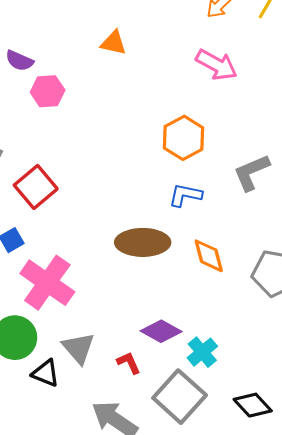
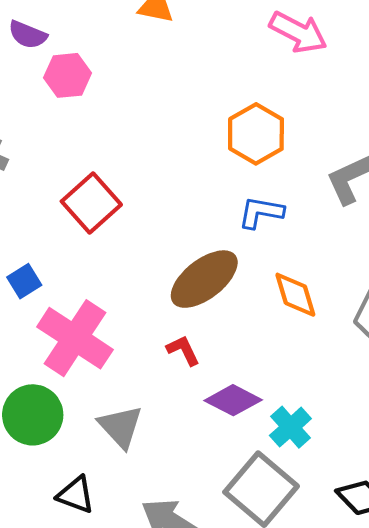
red square: (36, 187) -> (91, 203), moved
brown ellipse: (143, 242) -> (204, 279), turned -36
red L-shape: (129, 363) -> (183, 350), moved
black triangle: (46, 373) -> (76, 495), moved

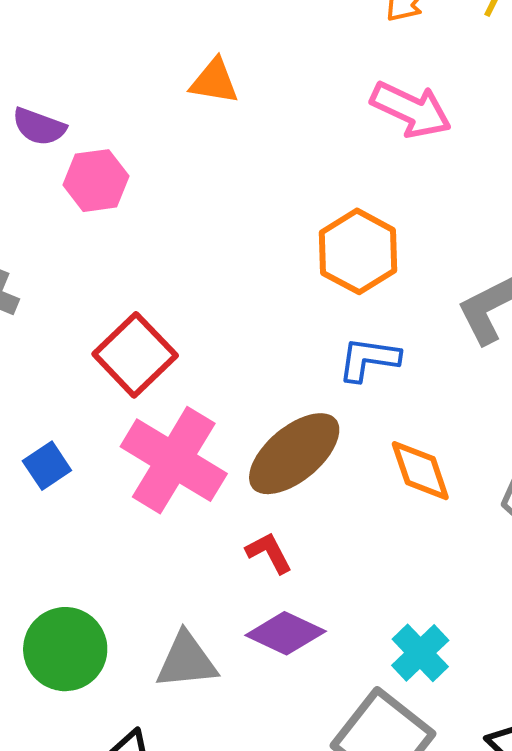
pink cross: (75, 338) -> (174, 460), moved
purple diamond: (233, 400) -> (286, 633), moved
gray triangle: (120, 427) -> (187, 661), turned -51

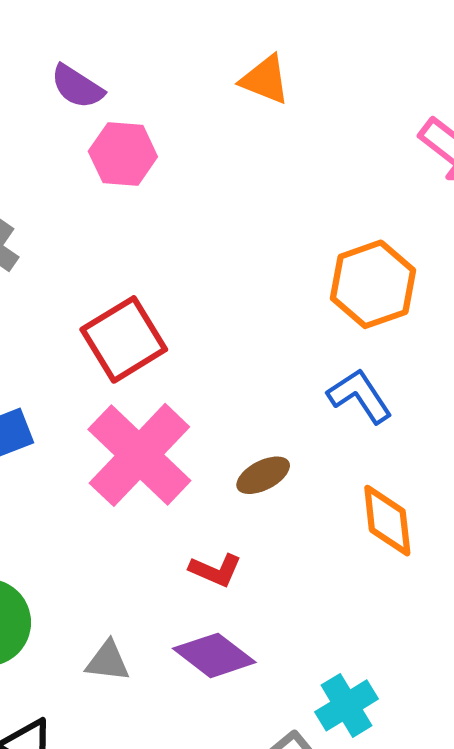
blue L-shape: (369, 359) -> (360, 396), turned 36
brown ellipse: (294, 454) -> (263, 475), size x0.5
red L-shape: (269, 553) -> (215, 570), turned 129
gray triangle: (187, 661) -> (108, 661), size x0.7

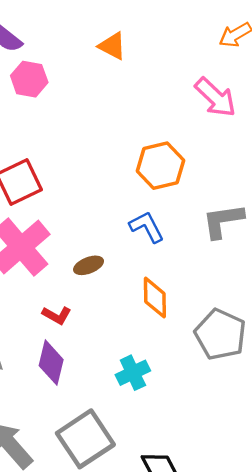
purple diamond: (214, 655) -> (51, 363), turned 60
cyan cross: (347, 705) -> (133, 373), moved

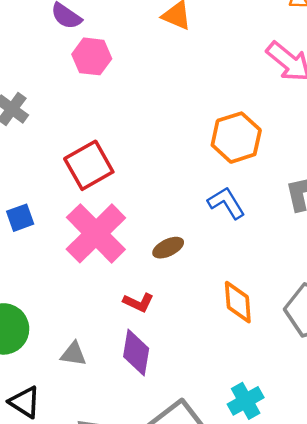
orange diamond: (155, 298) -> (238, 302), moved
cyan cross: (133, 373) -> (246, 401), moved

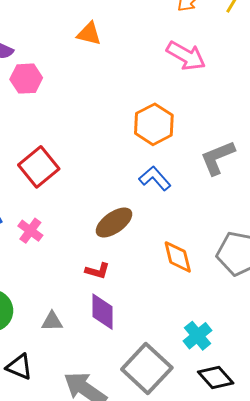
pink cross: (96, 233) -> (30, 231), moved, size x0.5
brown ellipse: (168, 248) -> (114, 222), size x1.5

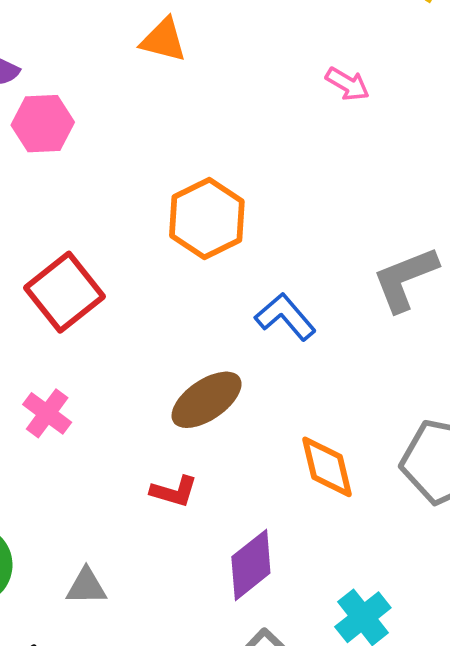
pink arrow: (186, 56) -> (347, 84), size x0.6
orange hexagon: (154, 124) -> (207, 219), moved
purple diamond: (102, 312) -> (251, 565), moved, turned 51

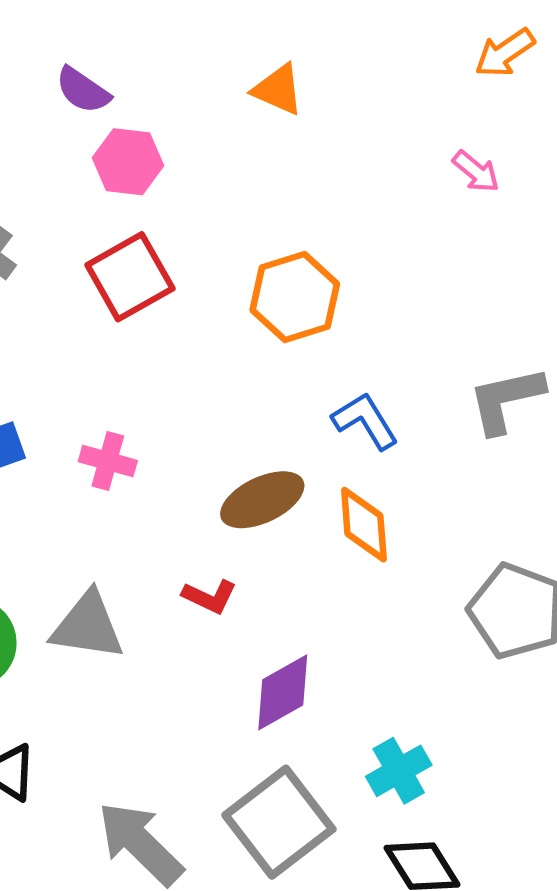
red square: (64, 292) -> (130, 277), moved
pink cross: (47, 413) -> (108, 461), moved, turned -30
orange diamond: (327, 467) -> (364, 525), moved
gray triangle: (86, 586) -> (88, 626), moved, size x1.6

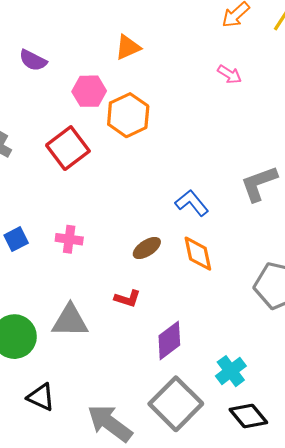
orange triangle: (278, 90) -> (128, 47), turned -40
pink hexagon: (128, 162) -> (89, 91), moved
orange hexagon: (295, 297) -> (128, 115), moved
brown ellipse: (262, 500) -> (147, 248), size x0.7

